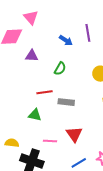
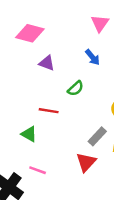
pink triangle: (31, 17) -> (100, 23), moved
gray rectangle: (66, 102) -> (97, 136), moved, turned -70
red triangle: (74, 134) -> (86, 162), moved

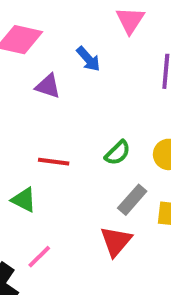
blue arrow: (92, 57) -> (88, 59), moved
green semicircle: (76, 88) -> (118, 153), moved
pink line: (38, 170) -> (39, 257), turned -63

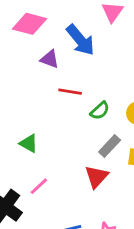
blue arrow: (88, 59) -> (80, 40), size x1.6
red line: (54, 162) -> (70, 92), moved

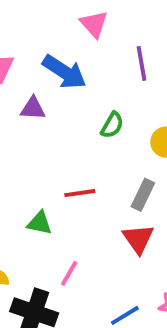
red line: (70, 92) -> (80, 193), moved
green semicircle: (100, 111) -> (112, 125), moved

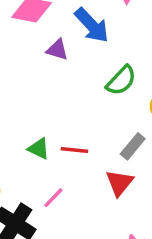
green semicircle: (112, 125) -> (121, 81), size x1.4
red line: (80, 193) -> (74, 150), moved

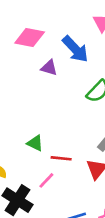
red line: (74, 150) -> (61, 158), moved

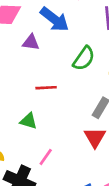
red line: (61, 158) -> (46, 88), moved

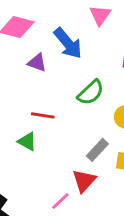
green triangle: (29, 121) -> (27, 141), moved
pink line: (46, 157) -> (60, 201), moved

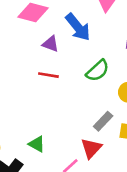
red line: (43, 115) -> (48, 75), moved
green triangle: (27, 141) -> (37, 144), moved

